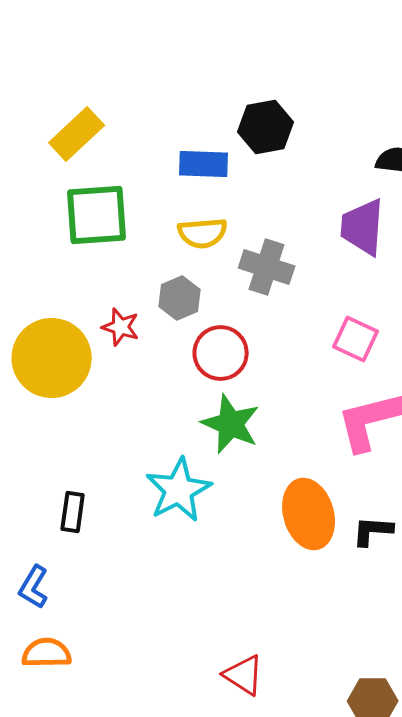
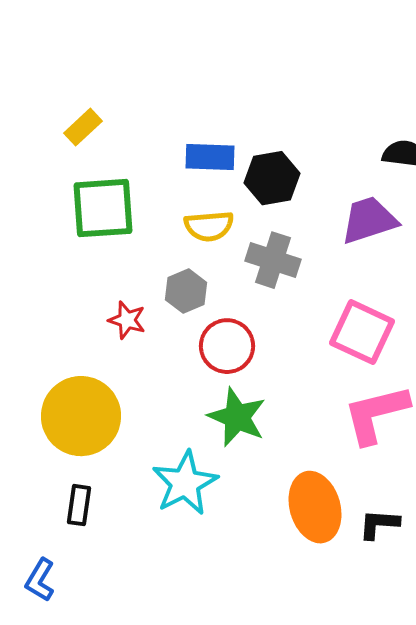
black hexagon: (266, 127) -> (272, 178), moved
yellow rectangle: (77, 134) -> (83, 127), size x0.7
purple trapezoid: (363, 227) -> (369, 220), turned 68
pink square: (356, 339) -> (362, 332), size x1.4
yellow circle: (52, 358) -> (81, 416), moved

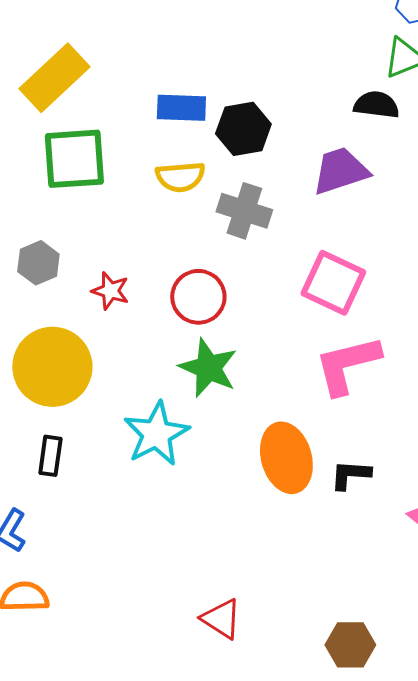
yellow rectangle: (83, 127) -> (54, 78), size x1.8
gray hexagon: (186, 291) -> (38, 263), moved
red star: (127, 320) -> (110, 291), moved

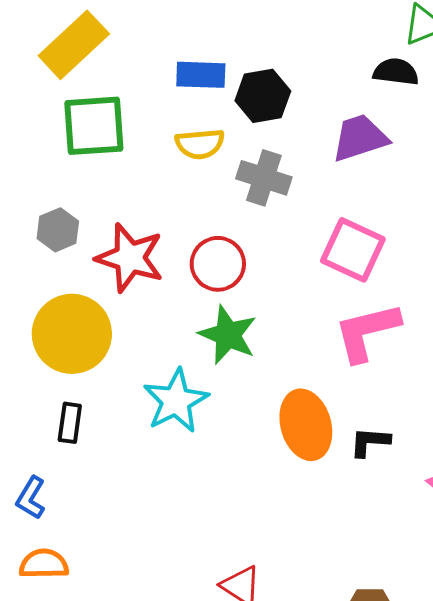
red star: (110, 291) -> (130, 258), size x1.8

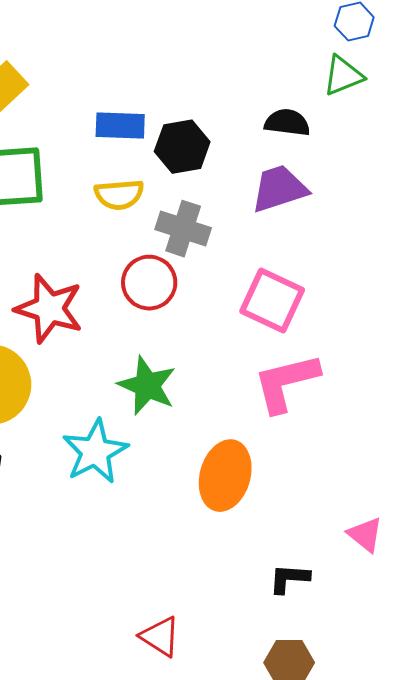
black semicircle: (396, 72) -> (287, 123), moved
red circle: (218, 264) -> (149, 283), moved
orange ellipse: (306, 425) -> (225, 476), turned 32
black L-shape: (370, 442) -> (289, 579), moved

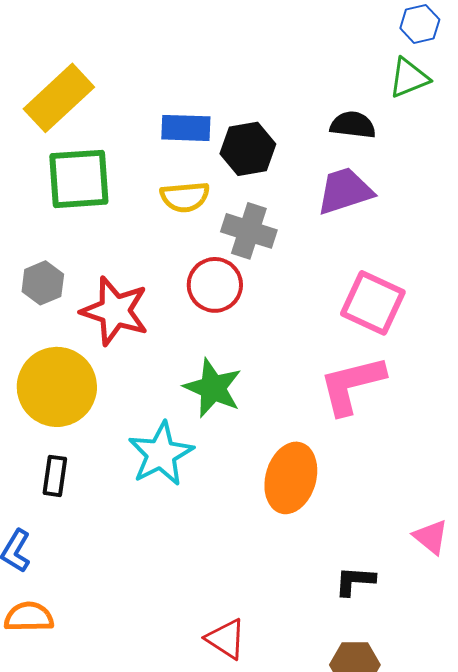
pink square: (272, 301) -> (373, 303), moved

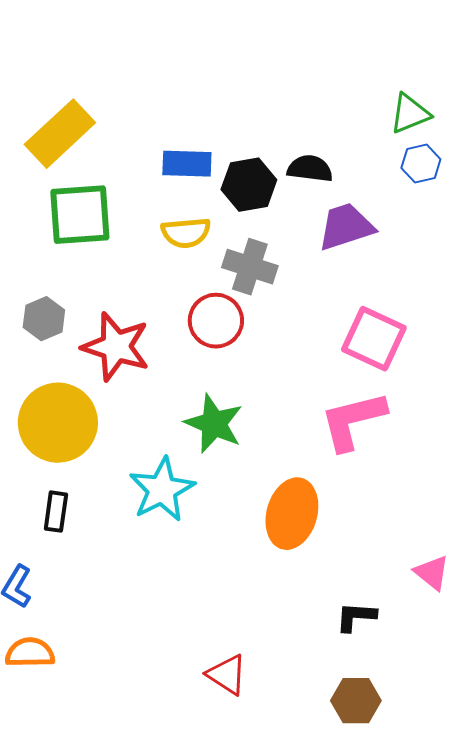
blue hexagon: (420, 24) -> (421, 164), moved
black semicircle: (353, 125) -> (310, 169), moved

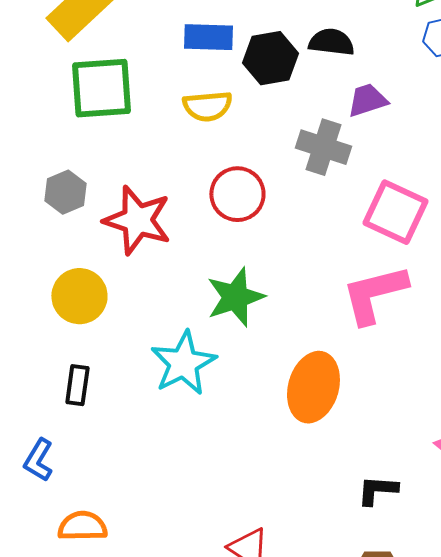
purple trapezoid: (346, 227) -> (367, 100), size x0.7
gray cross: (250, 267) -> (323, 147), moved
yellow circle: (58, 423) -> (79, 296), size x0.7
green star: (214, 424) -> (235, 297), turned 30
orange semicircle: (30, 653) -> (82, 526), moved

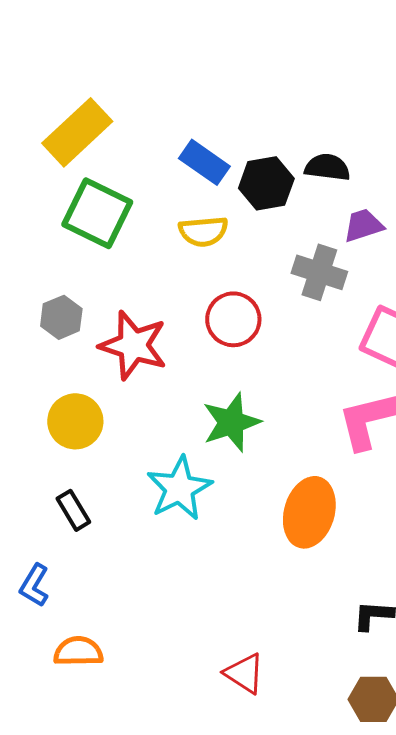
blue rectangle: (208, 37) -> (204, 162), turned 33
green square: (101, 88) -> (97, 213), turned 30
black rectangle: (77, 385) -> (73, 510), turned -39

